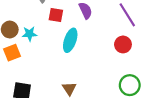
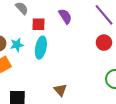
cyan ellipse: (70, 40) -> (41, 48), moved

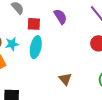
brown triangle: (60, 90) -> (65, 79), moved

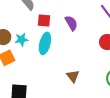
purple semicircle: (60, 17) -> (71, 23), moved

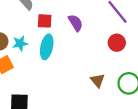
brown triangle: (73, 76) -> (98, 80), moved

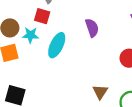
red square: (45, 21) -> (42, 16), moved

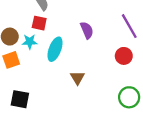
brown triangle: (100, 92) -> (77, 78), moved

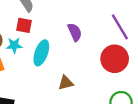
red circle: (124, 56) -> (115, 59), size x1.5
brown triangle: (77, 78) -> (66, 83), turned 48

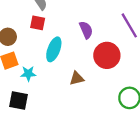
cyan star: (14, 45) -> (28, 74), moved
red circle: (115, 59) -> (107, 55), moved

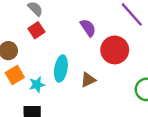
red square: (38, 23) -> (36, 30), turned -35
cyan ellipse: (54, 49) -> (61, 69), moved

